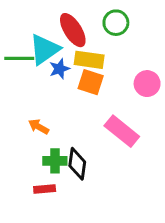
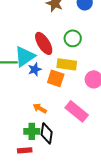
yellow rectangle: (89, 60) -> (67, 64), moved
orange arrow: (39, 127) -> (40, 108), moved

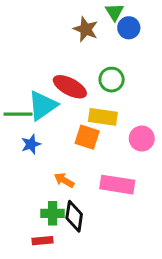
red ellipse: (44, 43) -> (70, 87), turned -30
blue star: (35, 69) -> (31, 144), moved
pink rectangle: (77, 111) -> (117, 185), turned -30

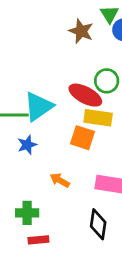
red ellipse: (70, 87) -> (85, 95), moved
green cross: (53, 213) -> (27, 213), moved
black diamond: (74, 216) -> (98, 224), moved

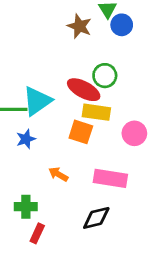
black diamond: (98, 224) -> (96, 218), turned 68
red rectangle: (38, 240) -> (37, 233), turned -60

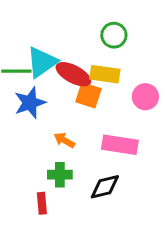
red ellipse: (84, 90) -> (73, 74), moved
blue star: (26, 139) -> (30, 103), size x1.5
green cross: (26, 207) -> (60, 175), moved
red rectangle: (37, 233) -> (42, 203), turned -30

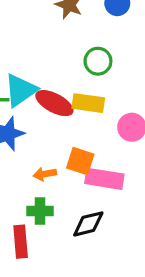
orange square: (88, 95) -> (80, 161), moved
orange arrow: (64, 140) -> (45, 174), turned -40
red rectangle: (42, 203) -> (21, 242), size x1.4

